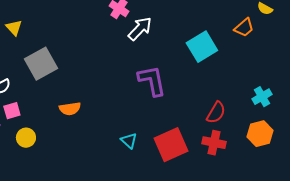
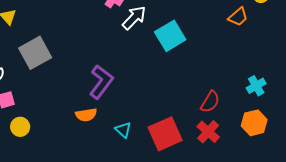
cyan square: (202, 47) -> (170, 36), moved
purple L-shape: (152, 81) -> (101, 82), moved, turned 48
orange semicircle: (70, 109) -> (86, 115), moved
red cross: (214, 143) -> (208, 132), turned 30

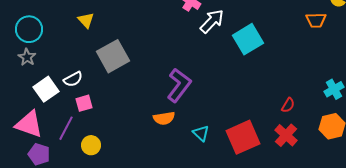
orange trapezoid: (238, 17) -> (316, 20), turned 40
red semicircle: (210, 102) -> (288, 105), size x0.7
yellow circle: (20, 127) -> (91, 145), moved

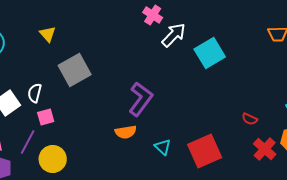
white semicircle: (73, 79) -> (35, 93), turned 132
red semicircle: (288, 105) -> (250, 119), turned 84
red cross: (286, 135) -> (265, 149), moved
yellow circle: (91, 145) -> (53, 159), size x1.4

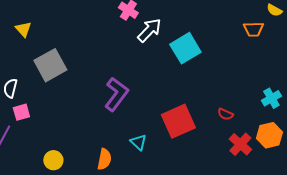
orange semicircle: (126, 132) -> (104, 159), moved, turned -70
red square: (205, 151) -> (178, 121), moved
yellow circle: (53, 159) -> (53, 160), moved, size x0.7

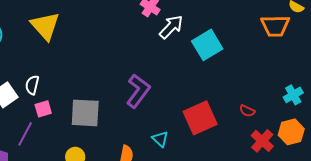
yellow triangle: (23, 29) -> (45, 26), size x1.8
orange trapezoid: (253, 29) -> (275, 26), size x1.4
gray square: (50, 65) -> (85, 113), moved, turned 32

